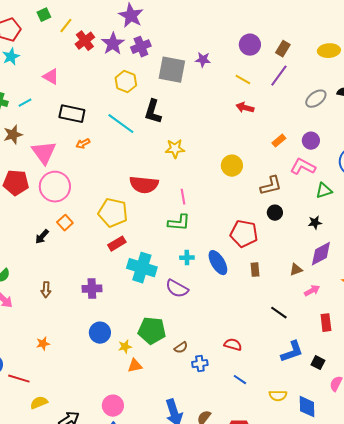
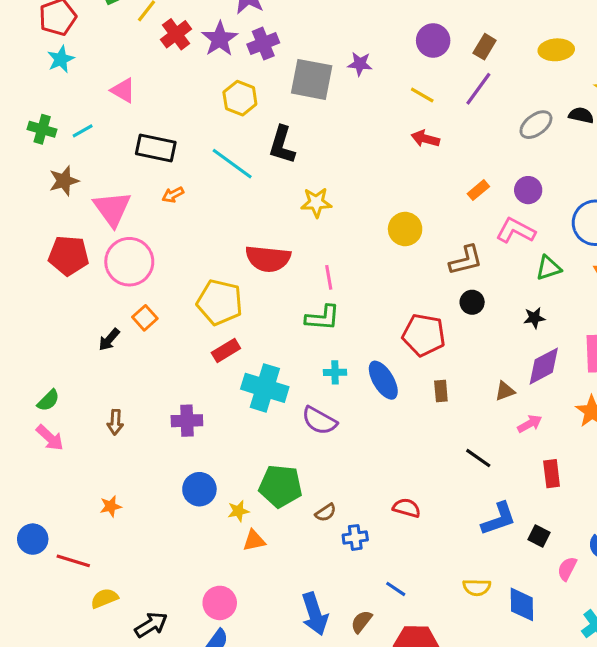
blue line: (240, 380) -> (396, 589), moved

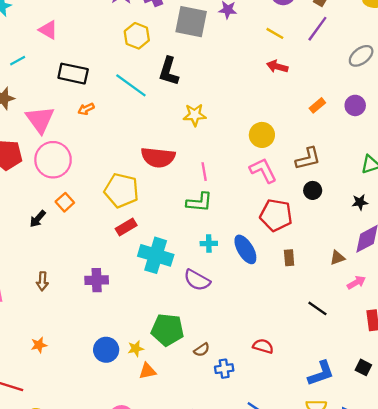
pink L-shape: (516, 231) -> (263, 170), moved, turned 36
blue circle: (199, 489) -> (106, 350), moved
blue L-shape: (499, 519) -> (321, 373), moved

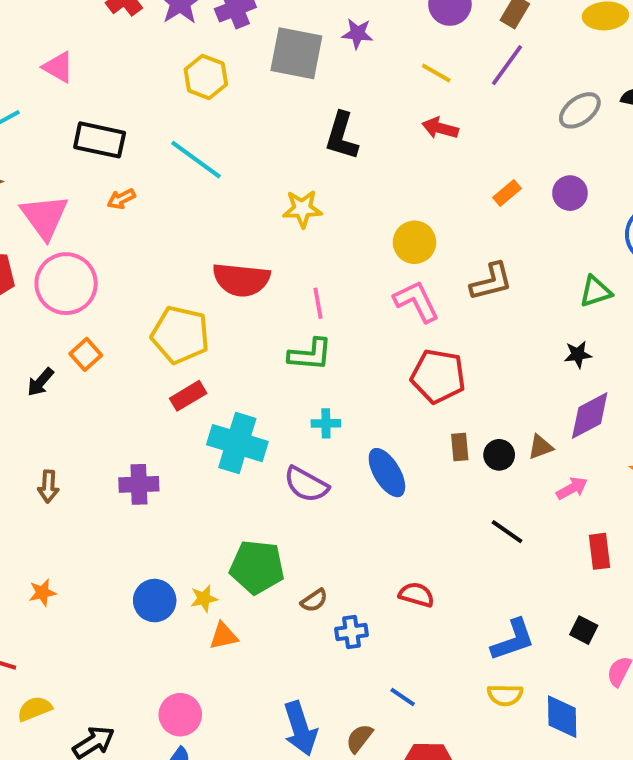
black L-shape: (169, 71) -> (342, 136), moved
black circle: (313, 190) -> (499, 455), moved
blue ellipse: (245, 249) -> (387, 473), moved

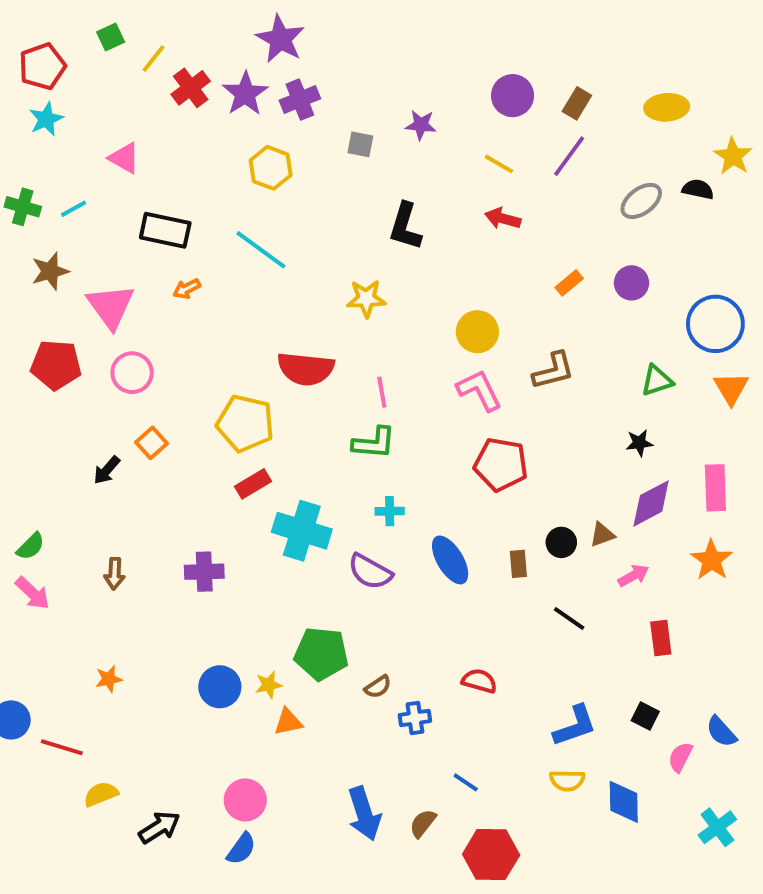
gray square: (296, 53) -> (360, 144), size x0.5
pink circle: (66, 284) -> (132, 373), size x0.7
brown rectangle: (460, 447) -> (518, 564), moved

